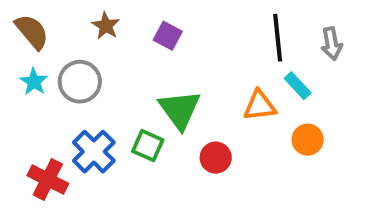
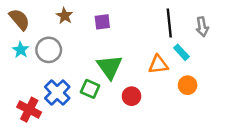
purple square: (168, 36) -> (102, 22), turned -35

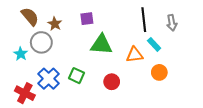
brown star: (65, 16) -> (55, 24), moved
brown semicircle: (19, 19) -> (30, 17), moved
cyan star: (21, 50) -> (21, 54), moved
green triangle: (110, 67) -> (101, 44), moved, turned -50

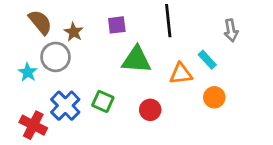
black line: (144, 20) -> (168, 21), moved

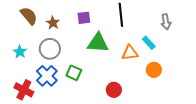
gray circle: (56, 57) -> (50, 49), moved
red circle: (150, 110) -> (114, 90), moved

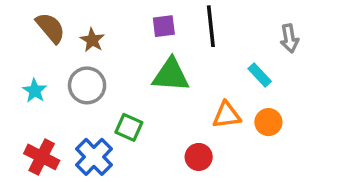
purple square: (84, 18) -> (164, 26), moved
orange triangle: (130, 53) -> (227, 115), moved
blue cross: (47, 76) -> (94, 157), moved

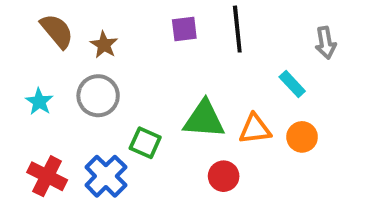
green triangle: (171, 75) -> (204, 119), moved

